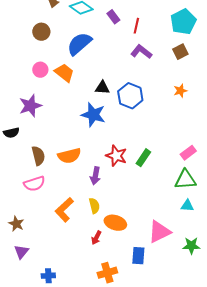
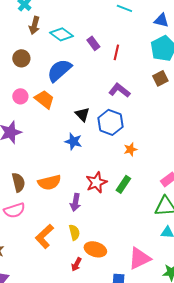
purple L-shape: (141, 52) -> (119, 90), moved
black triangle: (102, 88) -> (82, 114), turned 42
orange star: (180, 91) -> (130, 149), moved
blue star: (93, 115) -> (73, 141), size x0.7
red star: (116, 156) -> (96, 182), turned 30

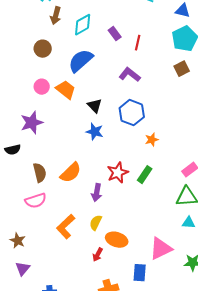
cyan diamond: (61, 34) -> (83, 25), turned -65
purple L-shape: (119, 90) -> (130, 75), moved
black triangle: (82, 114) -> (95, 106), moved
orange semicircle: (49, 182) -> (71, 173), turned -30
yellow semicircle: (74, 232) -> (96, 223), turned -140

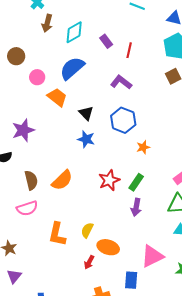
brown circle: (43, 49) -> (16, 56), moved
pink circle: (42, 87) -> (37, 77), moved
purple arrow: (97, 193) -> (136, 207), moved
orange L-shape: (66, 227) -> (57, 234), turned -35

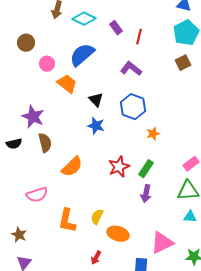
cyan diamond: (74, 32) -> (84, 19), turned 55
purple star: (23, 130) -> (33, 117), turned -30
brown semicircle: (31, 180) -> (45, 143), moved
red arrow: (89, 262) -> (96, 258), moved

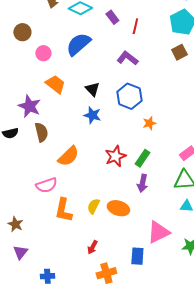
orange trapezoid: (67, 84) -> (55, 84), moved
pink semicircle: (37, 195) -> (46, 185), moved
orange ellipse: (118, 234) -> (118, 208), moved

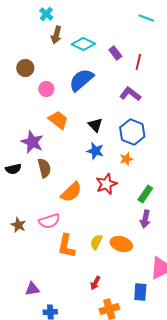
orange star: (149, 123) -> (126, 159), moved
red star: (115, 156) -> (106, 184), moved
brown star: (15, 224) -> (18, 225), moved
purple triangle: (20, 252) -> (32, 289), moved, turned 42

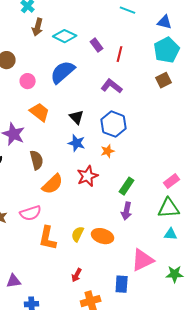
brown semicircle: (44, 168) -> (37, 160), moved

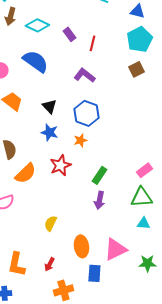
blue semicircle: (63, 72) -> (35, 61), turned 76
orange ellipse: (103, 236) -> (81, 246), moved, turned 65
orange L-shape: (48, 238) -> (16, 264), moved

